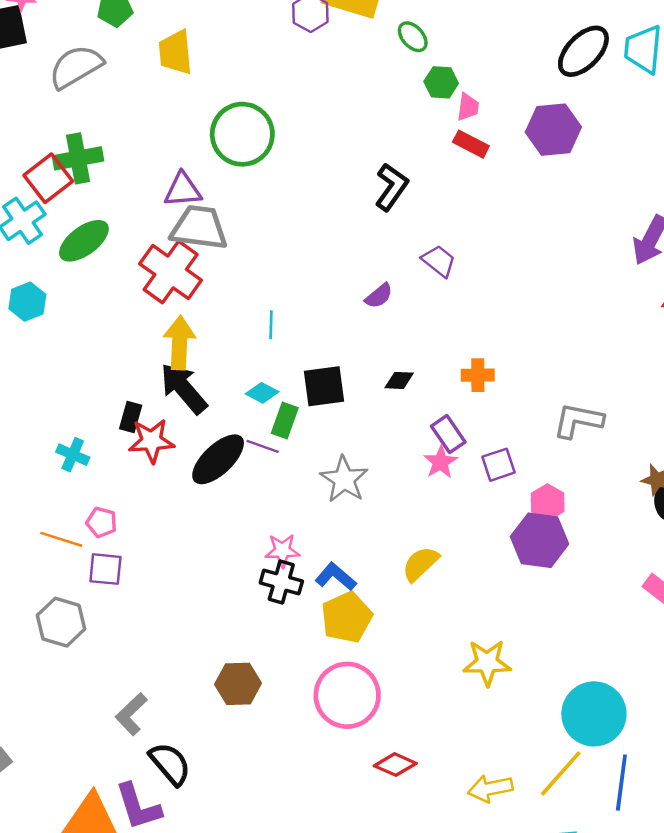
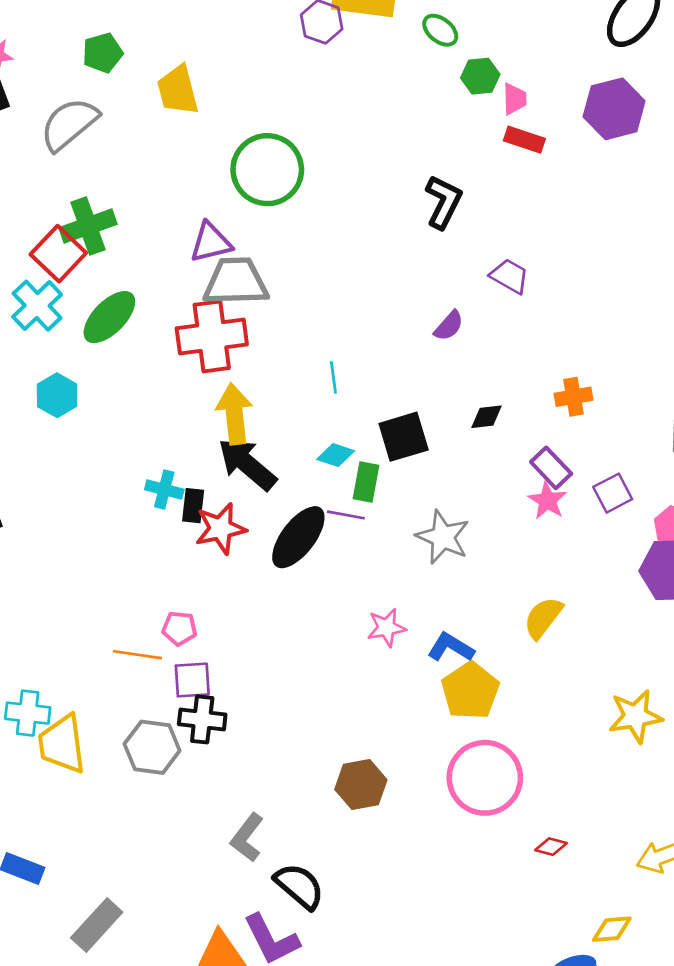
red cross: (171, 272) -> (212, 336), turned -34
cyan cross: (73, 455) -> (164, 490), moved
black cross: (281, 582) -> (202, 719), moved
red diamond: (395, 765) -> (551, 847), size x0.7

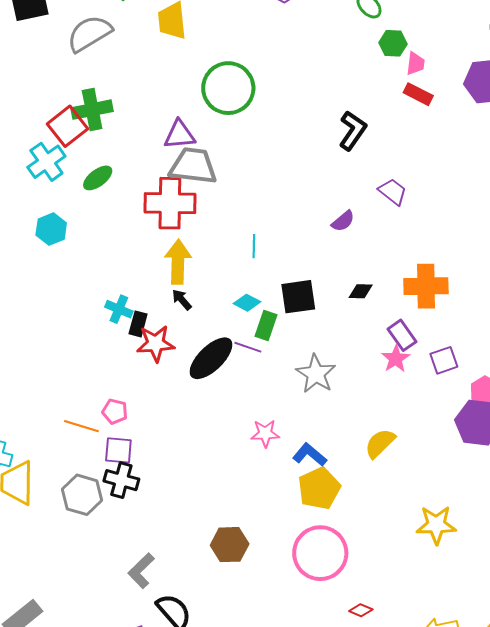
green ellipse: (109, 317) -> (98, 178), size x0.7
orange cross: (573, 397) -> (426, 286), size x1.6
black arrow: (247, 464) -> (182, 300), size x0.5

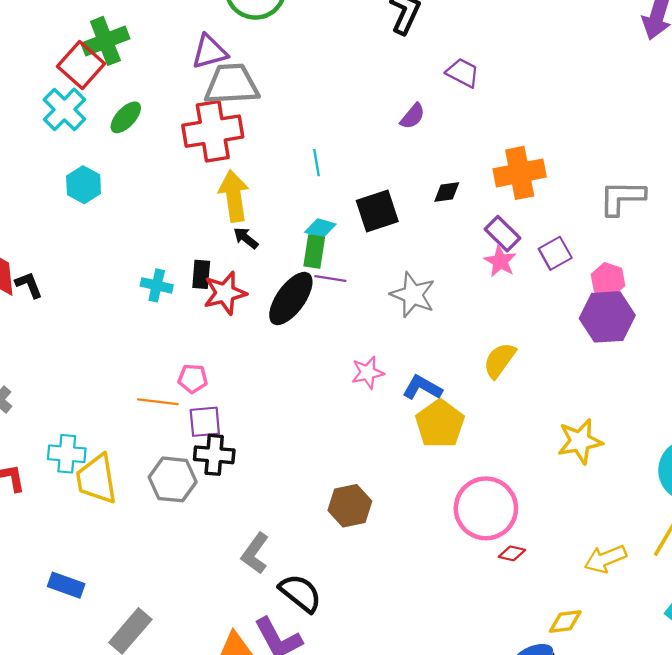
cyan cross: (119, 309) -> (157, 285), moved
green rectangle: (266, 326) -> (314, 251), moved
pink circle: (320, 553) -> (486, 508), moved

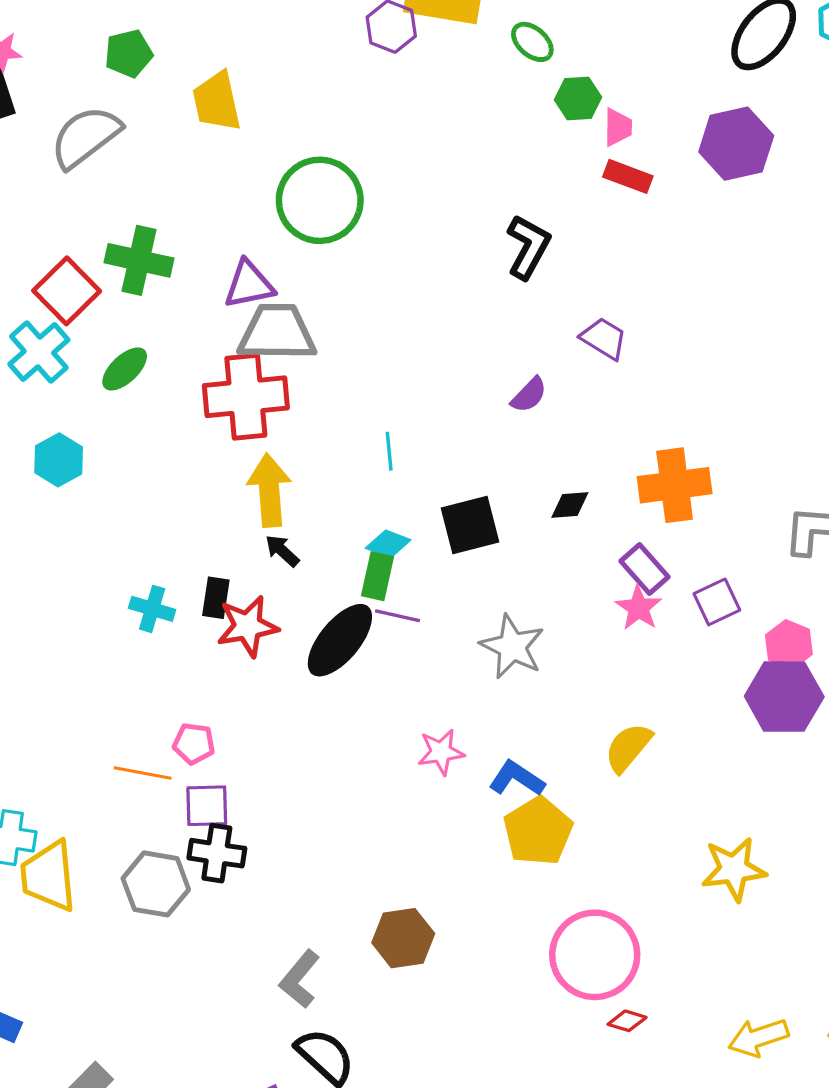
green cross: (105, 41) -> (139, 260), moved, turned 30
gray L-shape: (255, 553) -> (300, 979), moved

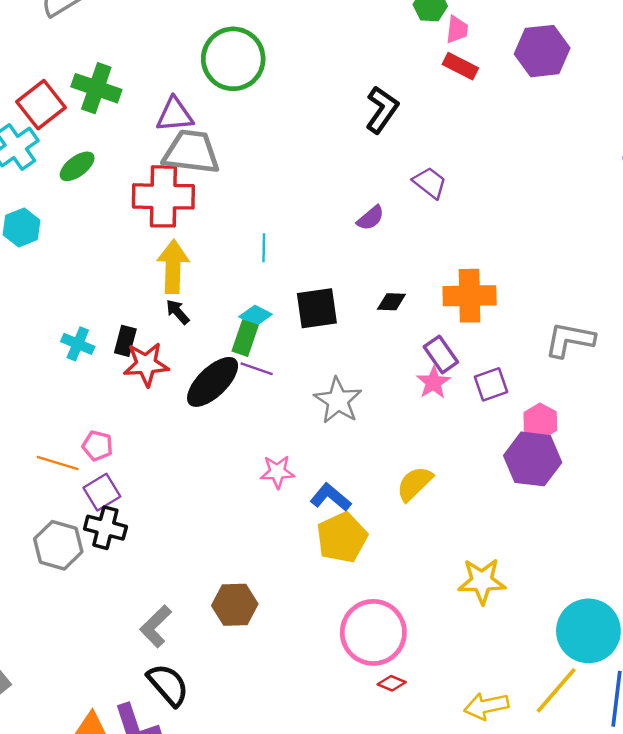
purple square: (207, 806) -> (102, 492), turned -36

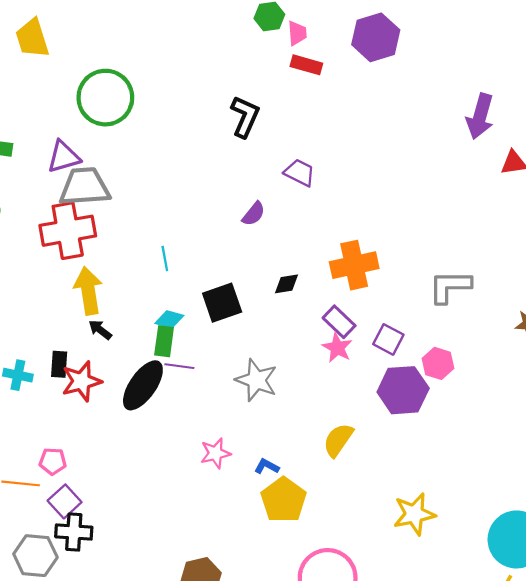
purple square: (491, 384) -> (388, 339), turned -32
purple hexagon: (533, 459) -> (403, 390), moved
blue L-shape: (331, 497) -> (267, 466), size x0.7

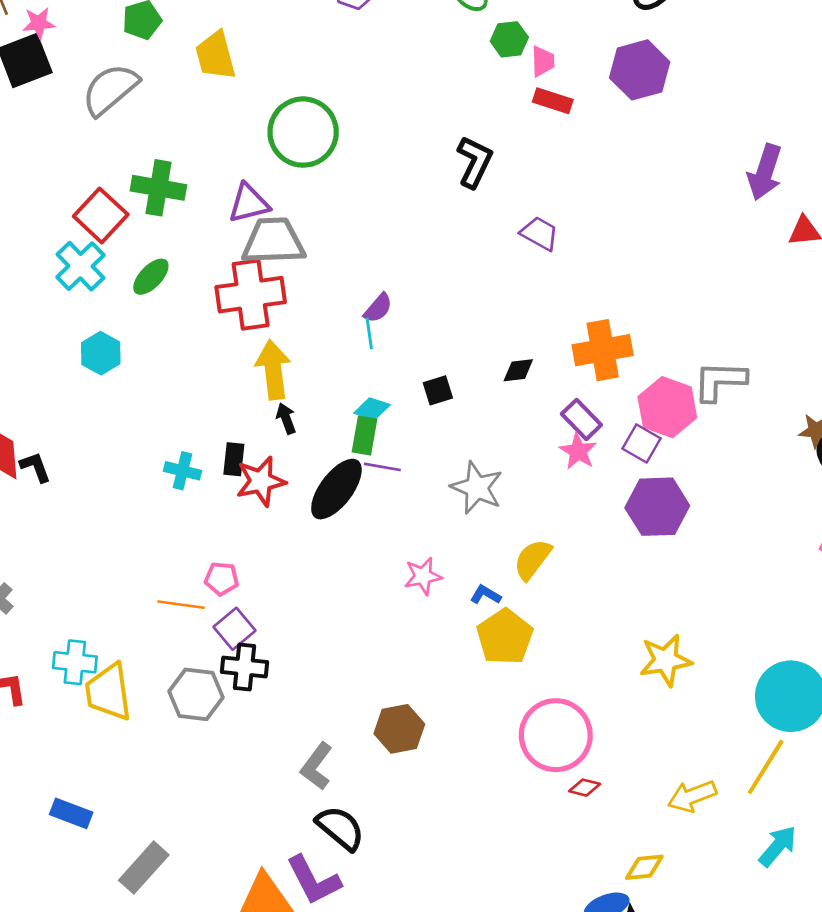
purple semicircle: (254, 214) -> (378, 308), moved
black square: (222, 303) -> (438, 390), size x0.6
black arrow: (100, 330) -> (286, 418), turned 30
pink hexagon: (438, 363) -> (667, 407), moved, size x1.5
yellow semicircle: (338, 440) -> (533, 559), moved

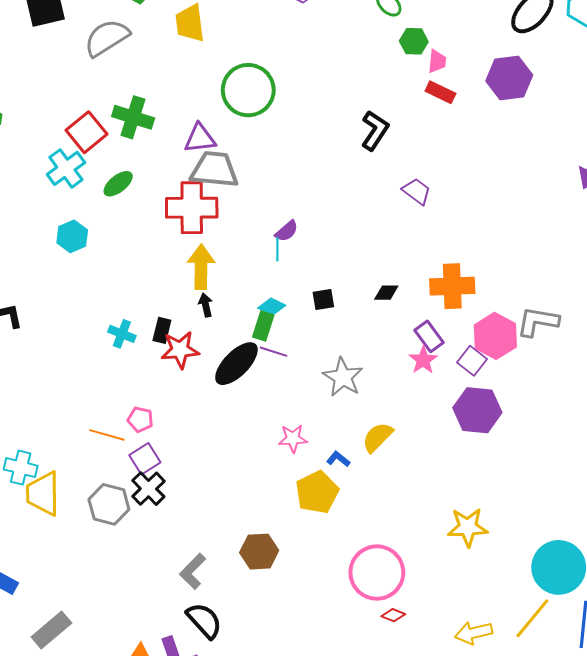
yellow pentagon: (505, 637) -> (317, 492), moved
black cross: (245, 667) -> (148, 489), turned 32

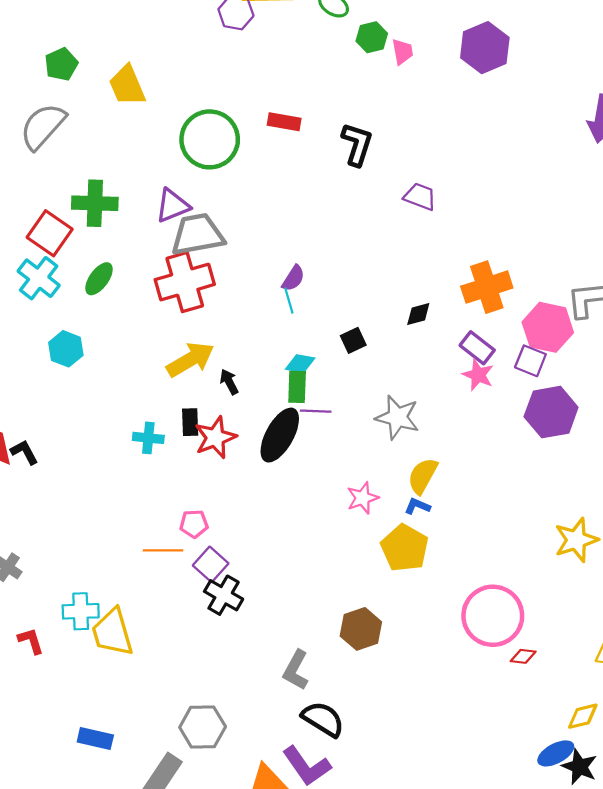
red rectangle: (440, 92) -> (284, 122), moved
yellow arrow: (201, 267) -> (190, 360), moved, turned 75
yellow semicircle: (377, 437) -> (423, 476), moved
gray hexagon: (109, 504) -> (203, 727), moved

